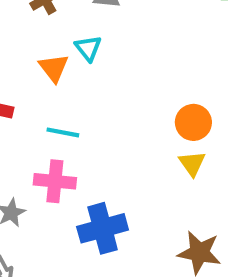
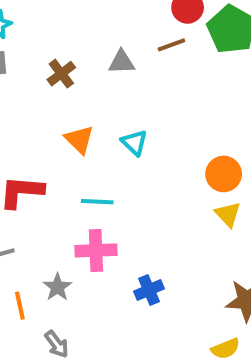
cyan triangle: (88, 48) -> (134, 143), moved
blue cross: (103, 228) -> (149, 290), size x0.6

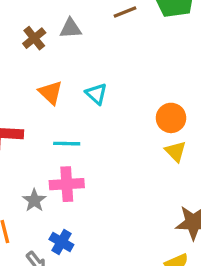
gray triangle: (122, 62) -> (71, 28), moved
gray star: (57, 287) -> (34, 200), moved
blue cross: (149, 290) -> (61, 242), moved, turned -35

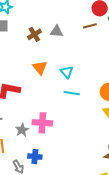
cyan line: (67, 144) -> (72, 93), moved
blue cross: (61, 242) -> (35, 157), turned -32

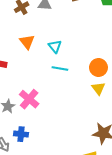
pink cross: (42, 123) -> (29, 99), turned 36

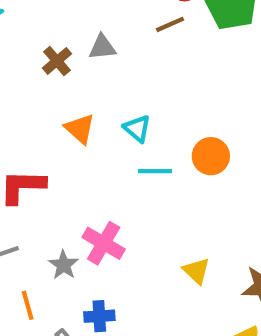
orange circle: (98, 67) -> (211, 156), moved
yellow triangle: (98, 88) -> (196, 271), moved

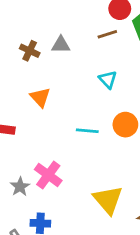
brown cross: (57, 61) -> (30, 51), turned -30
cyan triangle: (137, 128) -> (108, 80), moved
yellow triangle: (196, 271) -> (108, 200), size x1.6

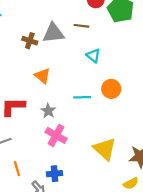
brown line: (107, 34) -> (81, 26), moved, turned 32
gray triangle: (61, 45) -> (53, 33), size x1.5
gray star: (20, 187) -> (48, 111), moved

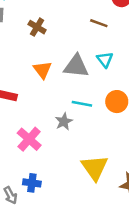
gray triangle: (53, 33) -> (76, 66), moved
gray star: (48, 111) -> (64, 122), moved
pink cross: (56, 135) -> (29, 139), moved

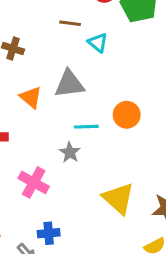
brown line: (99, 23) -> (70, 23), moved
cyan triangle: (105, 60) -> (98, 43), moved

